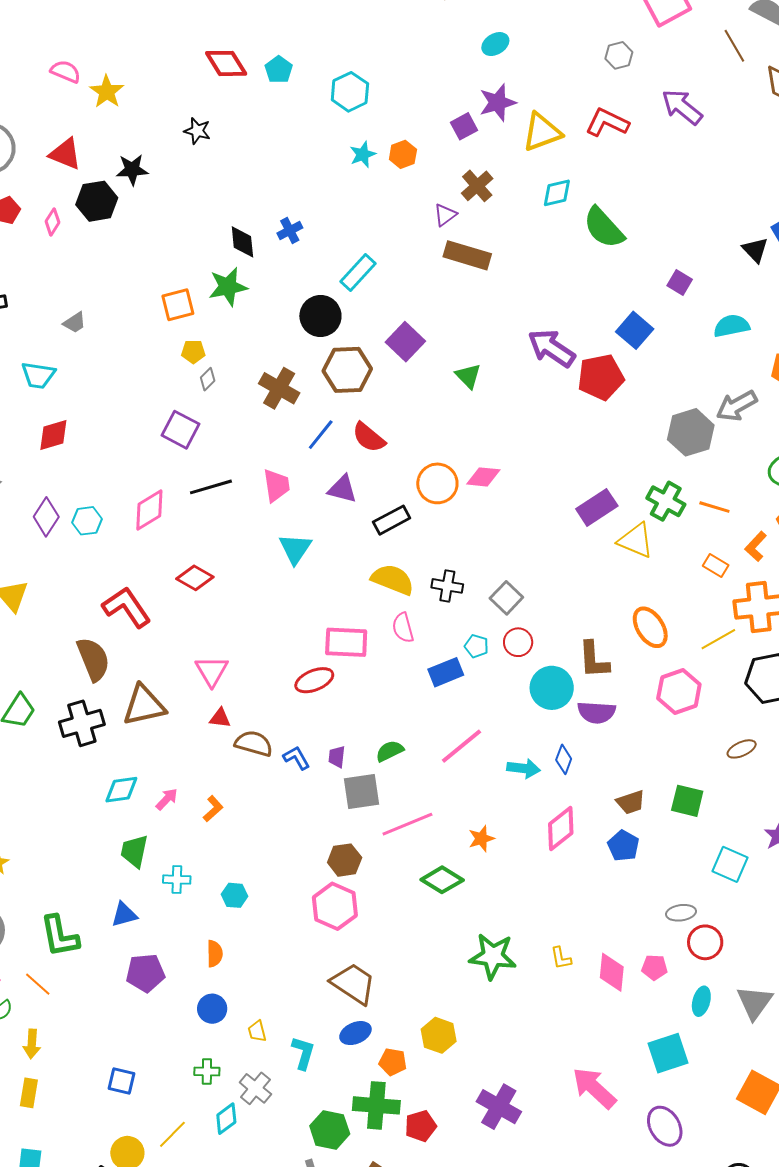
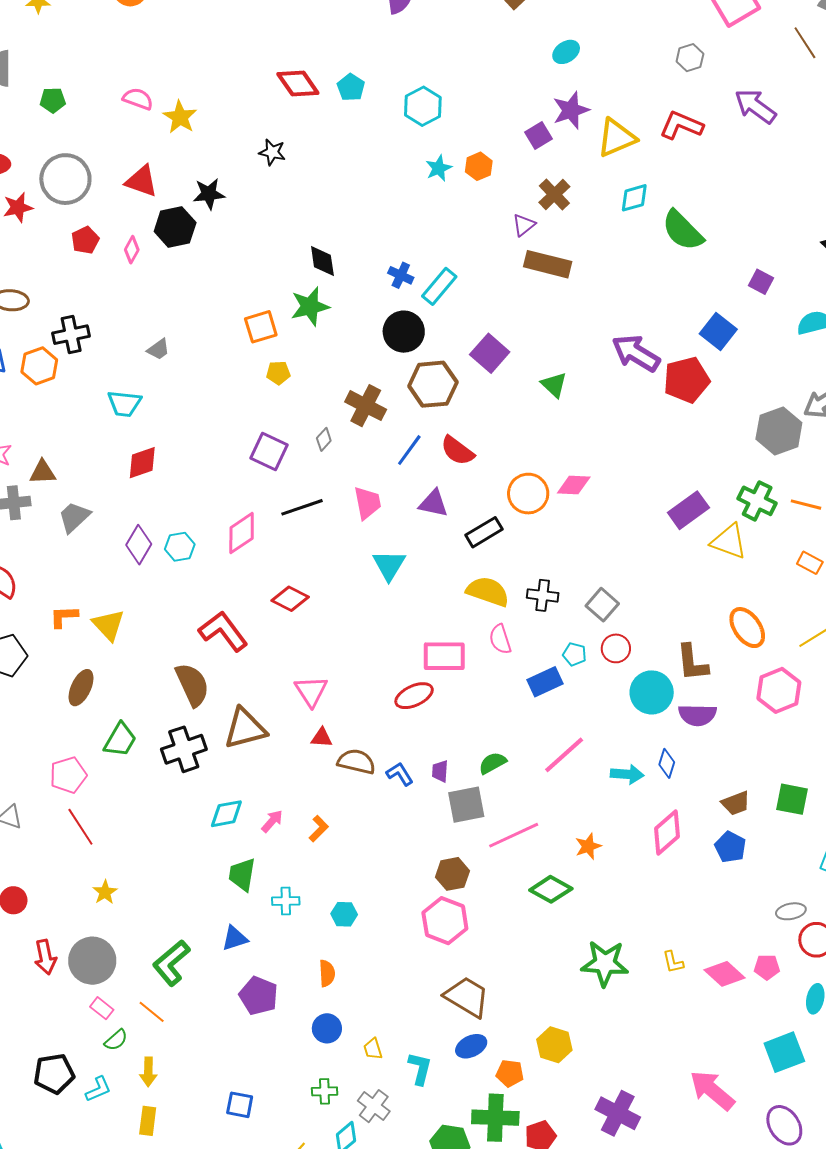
blue cross: (290, 231) -> (401, 275), moved, turned -35
gray diamond: (208, 379) -> (324, 439), moved
green L-shape: (60, 936) -> (171, 963), turned 63
pink diamond: (612, 972) -> (724, 974), turned -51
purple pentagon: (145, 973) -> (259, 996), turned 30

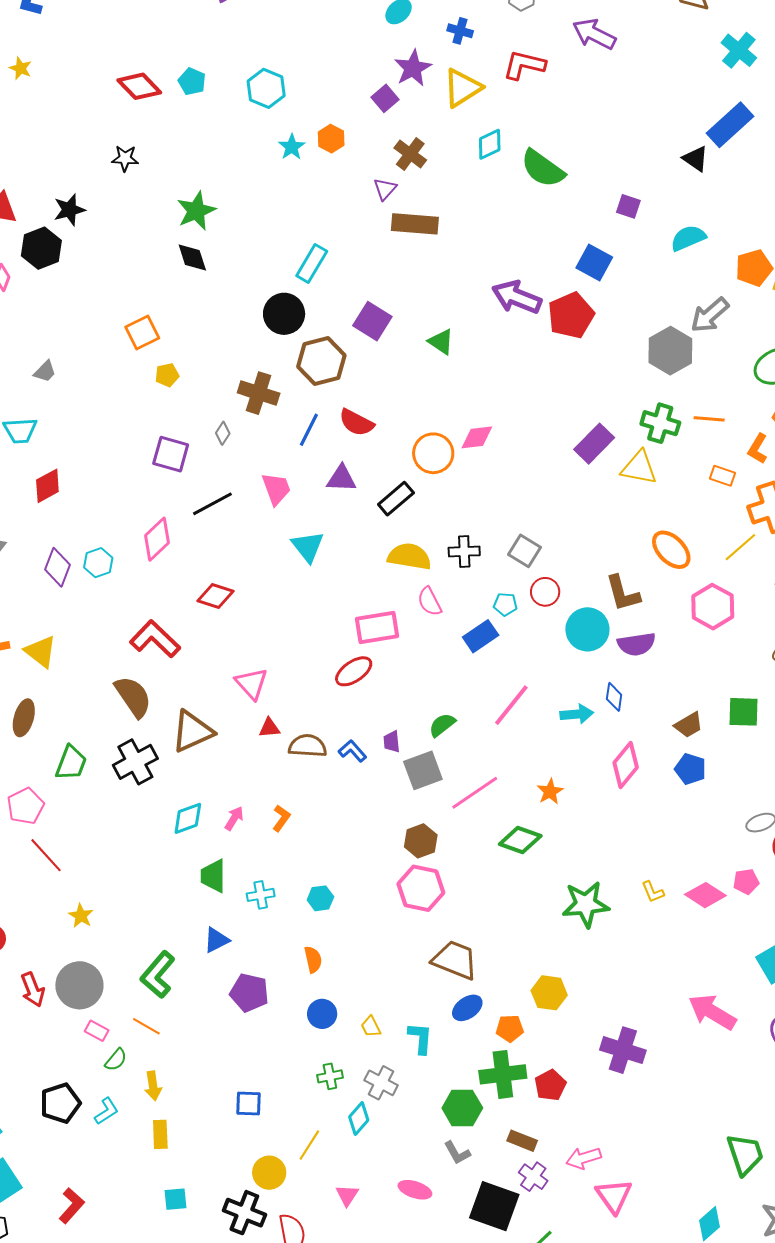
yellow star: (180, 117) -> (20, 68), moved, size x0.7
blue cross: (401, 275) -> (460, 31), moved
green star: (310, 306) -> (196, 211), moved

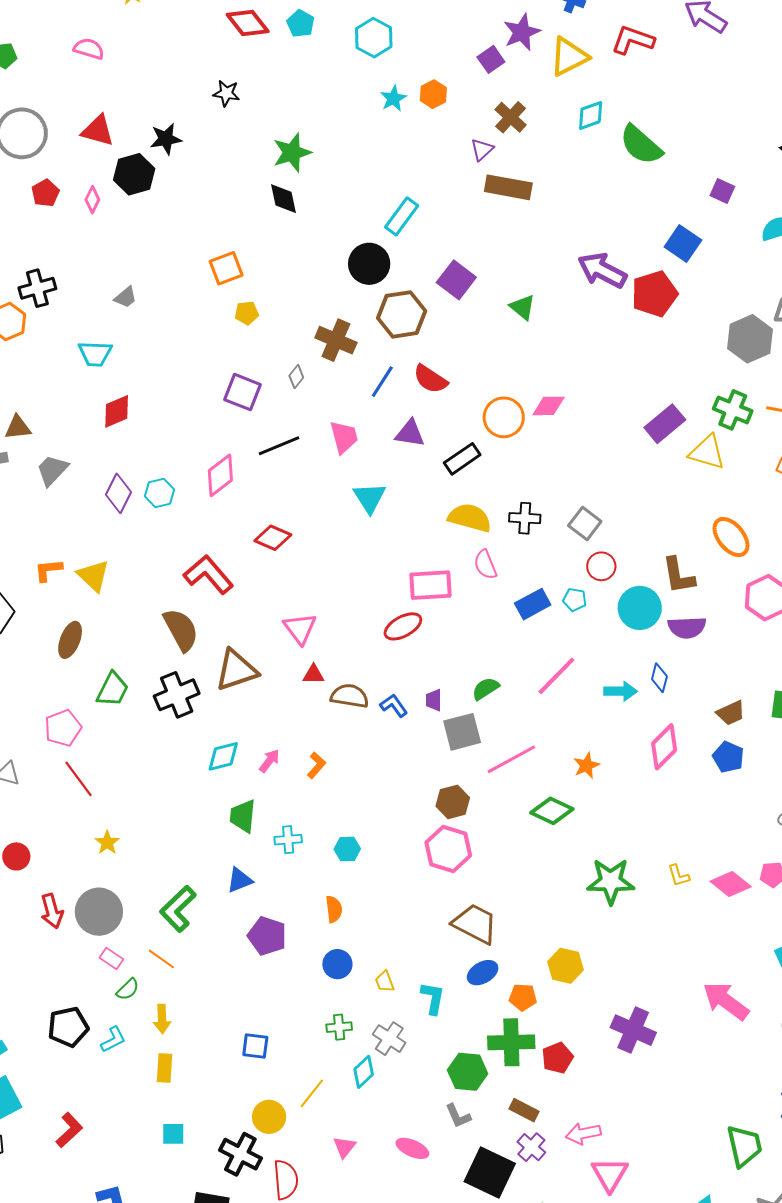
cyan pentagon: (505, 604) -> (575, 600), moved

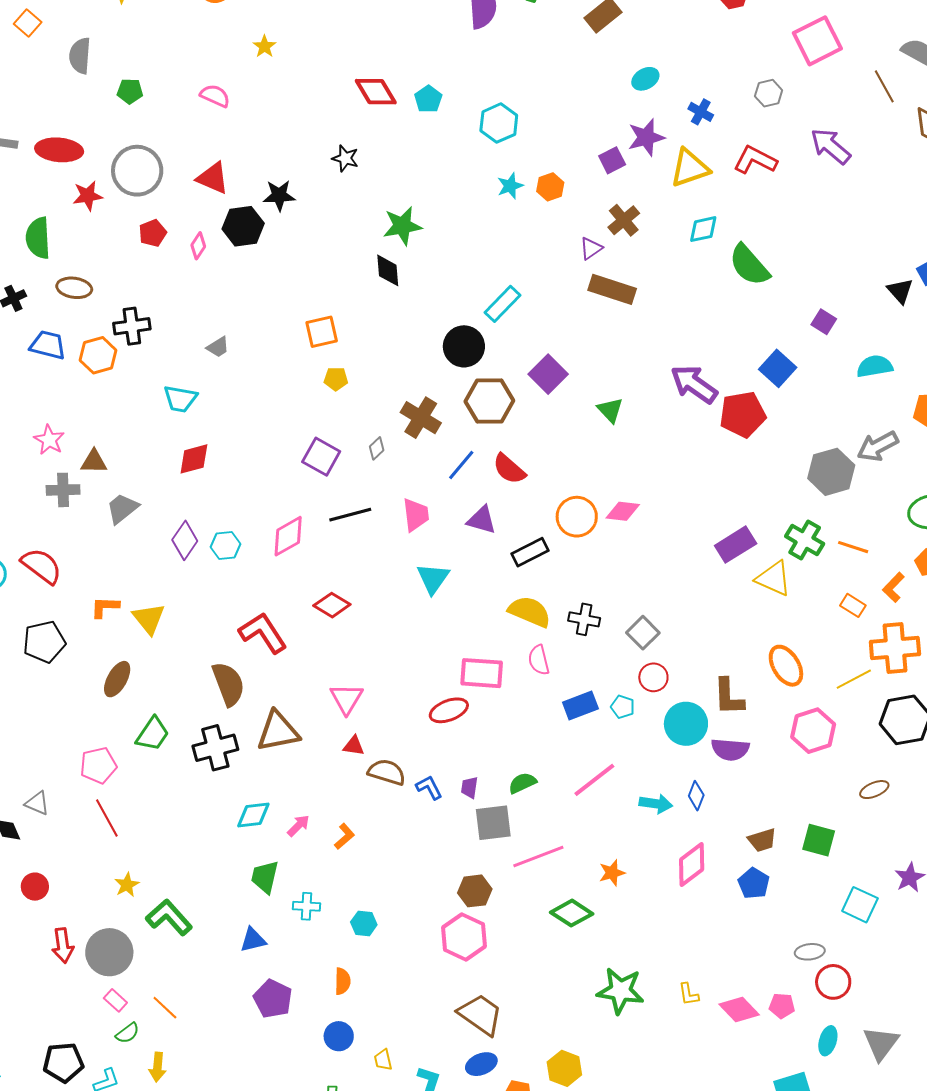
green L-shape: (178, 909) -> (169, 917), moved, turned 84

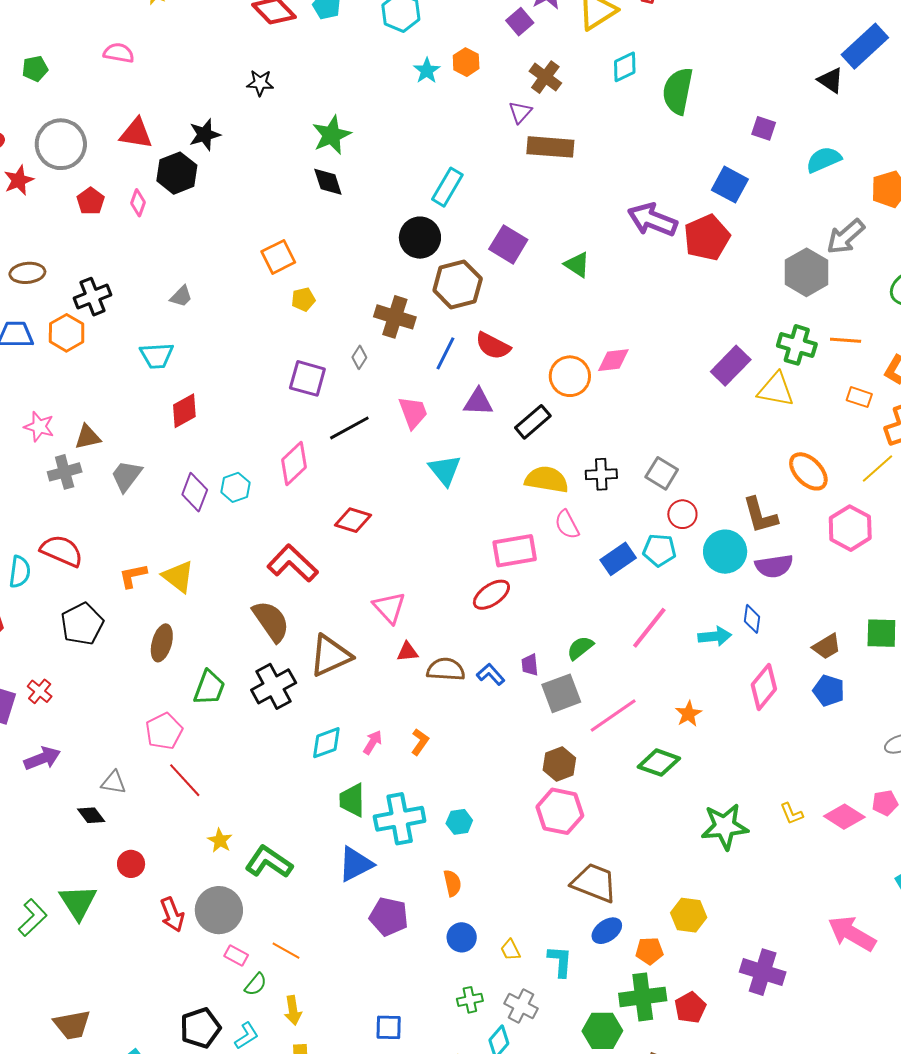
green semicircle: (749, 265) -> (678, 91), turned 66
cyan pentagon: (623, 707) -> (659, 550), size x1.4
cyan cross: (307, 906) -> (400, 819), size x1.8
blue triangle: (253, 940) -> (356, 864), size x1.4

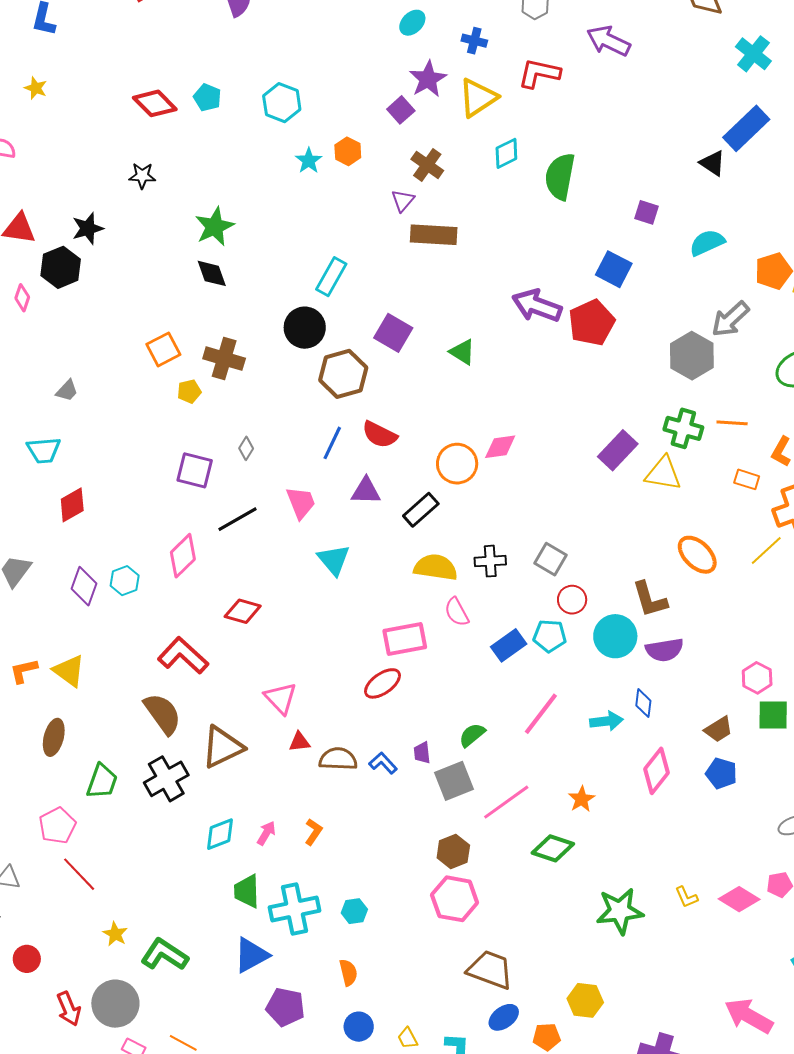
brown cross: (395, 317) -> (224, 359), moved
pink hexagon: (850, 528) -> (757, 678), moved, size x0.7

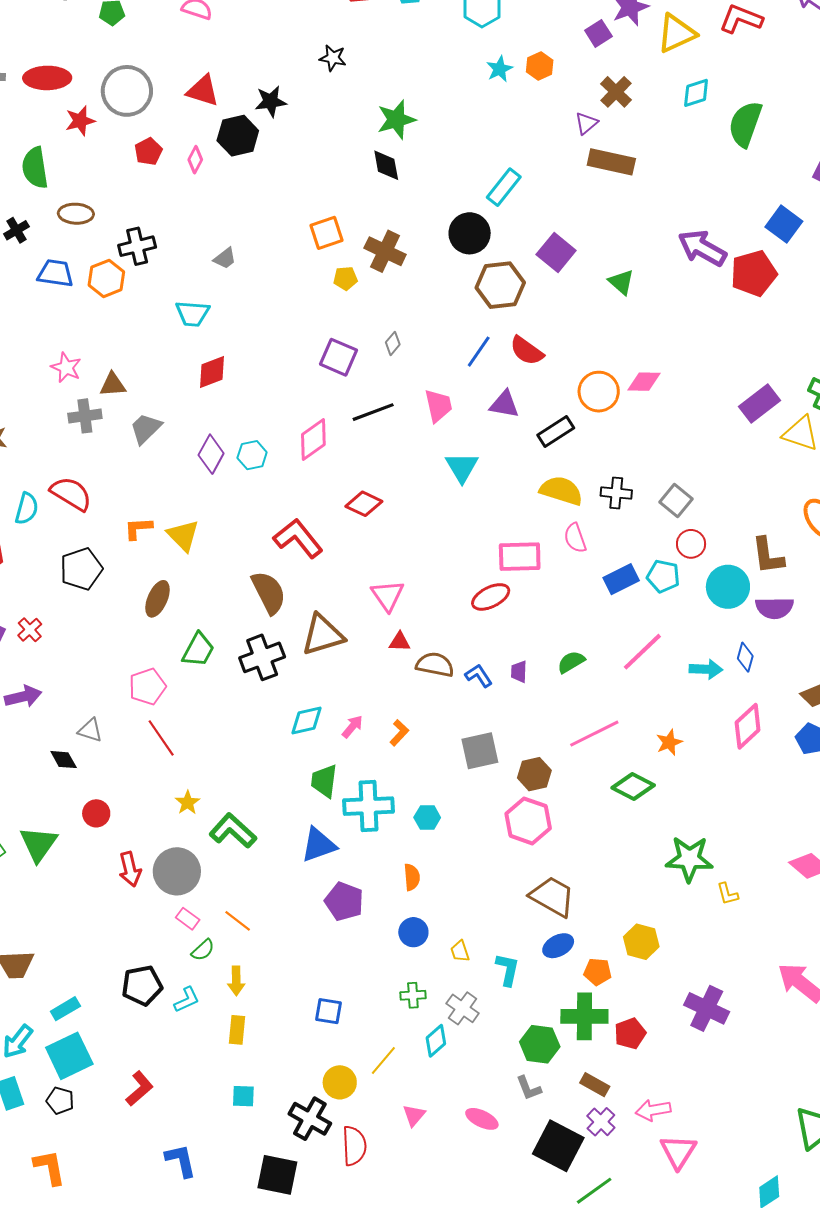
gray square: (454, 781) -> (480, 751), moved
yellow L-shape: (686, 897) -> (727, 894), moved

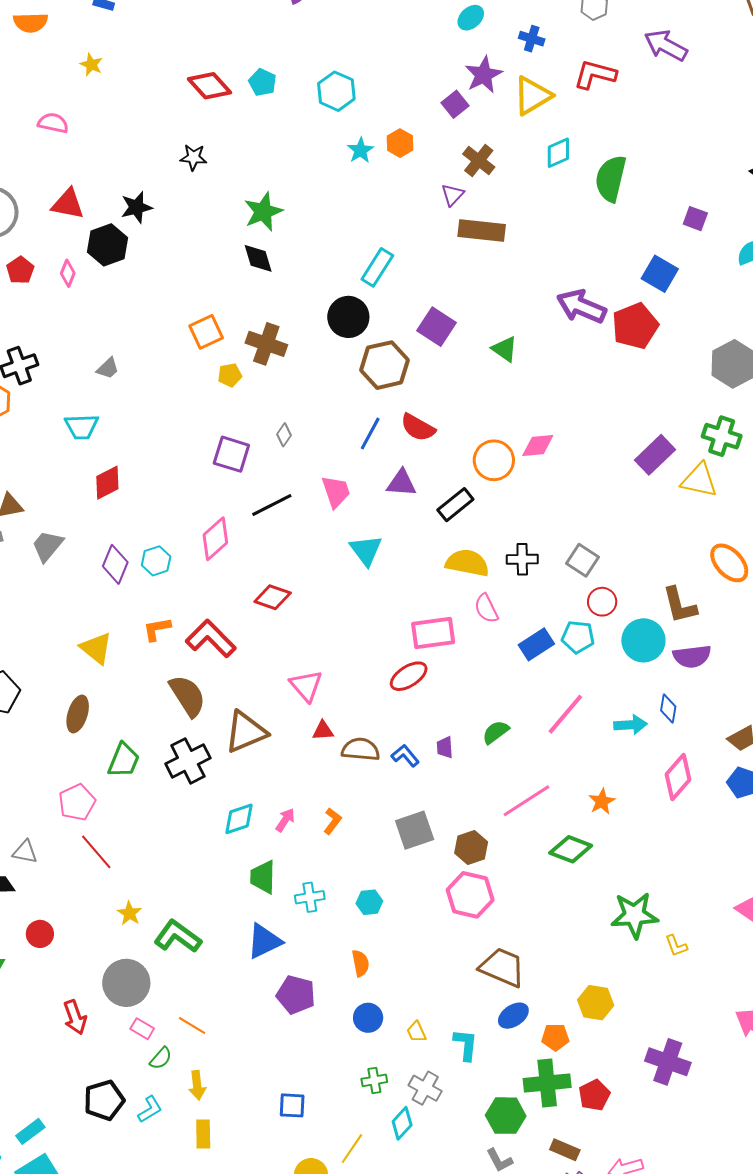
orange L-shape: (138, 528) -> (157, 629), moved
cyan cross: (369, 806) -> (310, 897), size x0.6
red arrow: (130, 869) -> (75, 1017), moved

